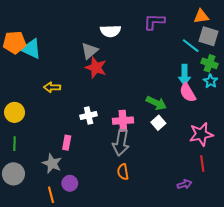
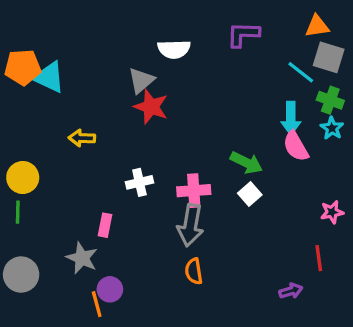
pink star: (201, 134) -> (332, 212), moved, size x0.6
green line: (15, 144) -> (18, 212), moved
orange line: (51, 195) -> (97, 304), moved

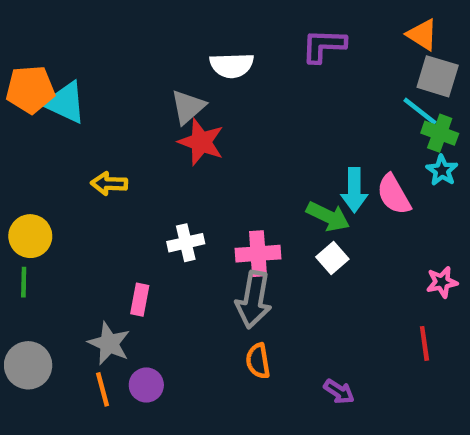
orange triangle: (317, 26) -> (422, 35), turned 40
cyan line: (301, 72) -> (420, 111), moved
cyan arrow: (291, 118) -> (354, 190), moved
purple arrow: (291, 291) -> (339, 392), moved, turned 50
orange line: (97, 304) -> (103, 389), moved

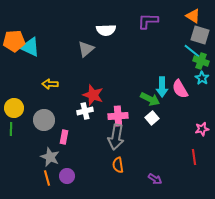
red star: (201, 142) -> (93, 95), moved
gray circle: (28, 365) -> (44, 120), moved

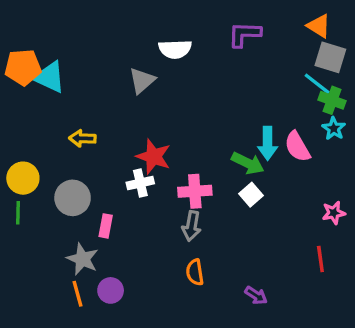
gray arrow: (116, 137) -> (192, 226), size x0.7

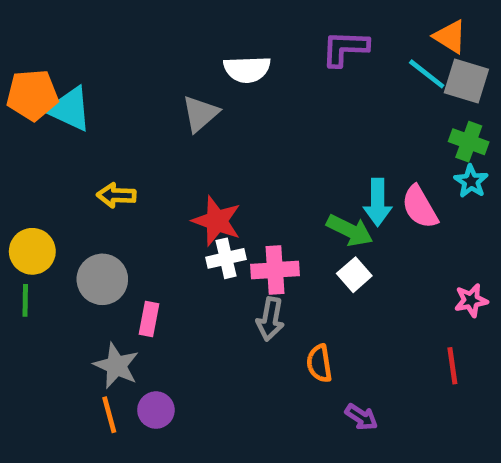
cyan line: (317, 84) -> (427, 74), moved
white cross: (140, 183) -> (226, 258), moved
orange semicircle: (195, 272) -> (319, 363), moved

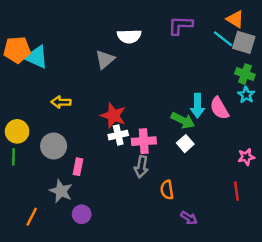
orange line: (109, 415) -> (32, 217), moved, turned 42

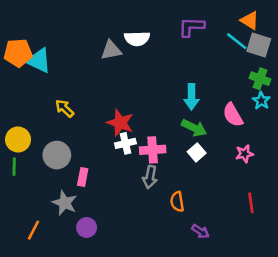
gray triangle: (105, 59) -> (111, 50), moved, turned 30
yellow arrow: (61, 102) -> (65, 108), turned 42
cyan arrow: (197, 106) -> (191, 97), moved
pink star: (246, 157) -> (244, 154), moved

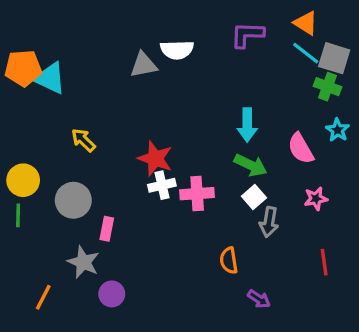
orange triangle: (250, 20) -> (306, 23), moved
green cross: (260, 79) -> (327, 87), moved
gray arrow: (150, 177) -> (269, 222), moved

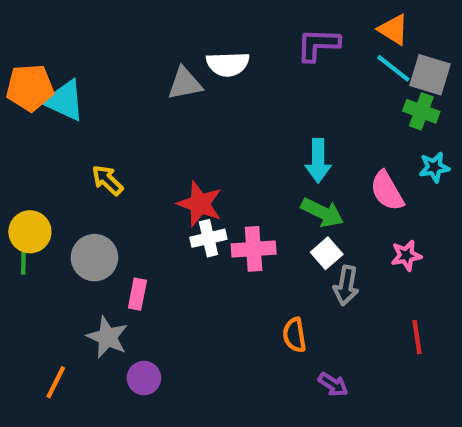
cyan star: (338, 130) -> (434, 167), turned 30
green line: (18, 215) -> (23, 260), moved

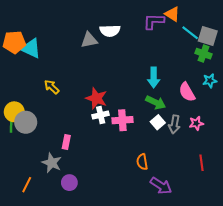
orange triangle: (393, 30) -> (172, 14), moved
gray circle: (94, 258) -> (26, 122), moved
gray arrow: (346, 286) -> (174, 124), moved
purple arrow: (333, 384) -> (161, 186), size x1.5

